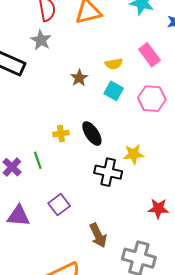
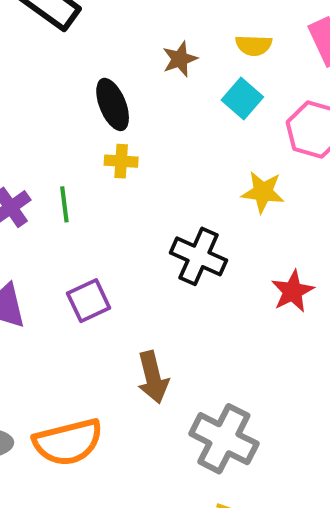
black ellipse: (92, 134) -> (113, 104), moved
yellow star: (134, 154) -> (263, 192), moved
red star: (158, 208) -> (293, 291), moved, turned 30

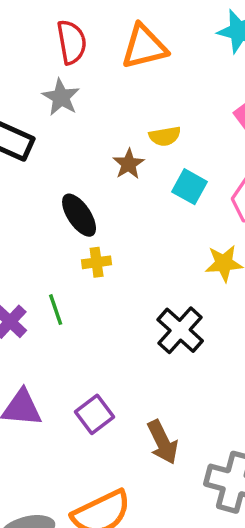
yellow semicircle: (254, 45) -> (165, 136), moved
black cross: (198, 256) -> (180, 330), turned 30
purple square: (89, 301) -> (94, 414), moved

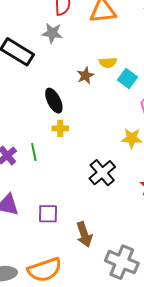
gray star: (61, 97) -> (52, 33), turned -30
cyan square: (189, 187) -> (127, 79), moved
purple square: (94, 414) -> (48, 214), turned 30

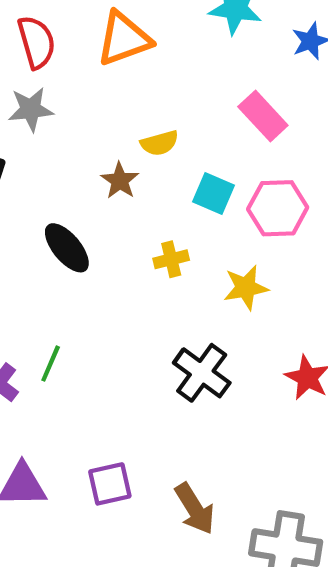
cyan square: (127, 79) -> (214, 193), moved
yellow cross: (60, 128) -> (171, 259), moved
green line: (34, 152) -> (51, 364), turned 48

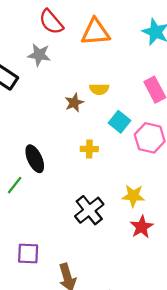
red semicircle: (37, 42) -> (51, 22), turned 140
black ellipse: (67, 248) -> (35, 159), moved
yellow star: (246, 288) -> (133, 196), moved

